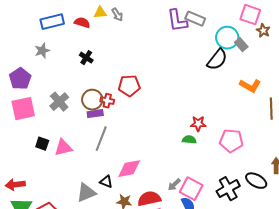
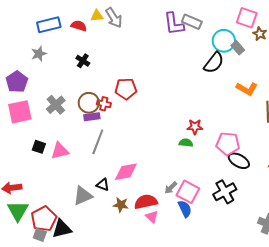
gray arrow: (117, 15) -> (114, 18), size x1.5
black ellipse: (256, 181) -> (239, 161), moved

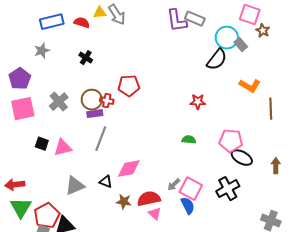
red star: (195, 127) -> (198, 102), moved
gray triangle: (83, 196) -> (75, 186), moved

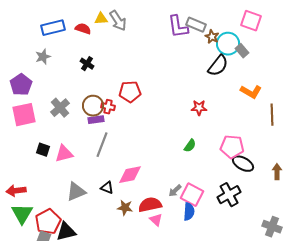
brown star: (263, 31) -> (212, 37), moved
green semicircle: (189, 140) -> (190, 146), turned 120
blue semicircle: (188, 206) -> (189, 212), turned 30

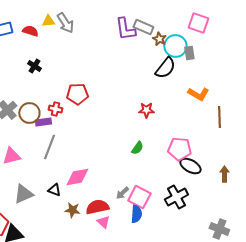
gray rectangle: (242, 51) -> (189, 53), turned 32
brown circle: (93, 106) -> (29, 113), moved

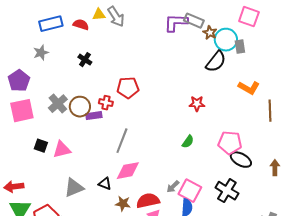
purple L-shape: (125, 29) -> (176, 23), turned 100
gray line: (49, 147) -> (122, 141), moved
black cross: (176, 197) -> (227, 191), turned -30

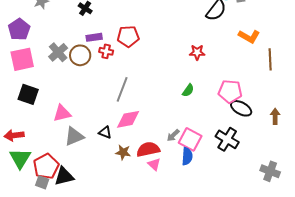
purple rectangle: (94, 116) -> (94, 37), moved
black square: (41, 146) -> (28, 94), moved, size x1.5
pink triangle: (62, 150) -> (62, 113), moved

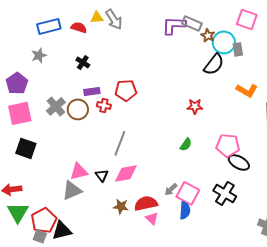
pink triangle: (62, 113) -> (79, 171), moved
black triangle: (105, 132) -> (102, 175), moved, turned 32

